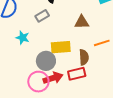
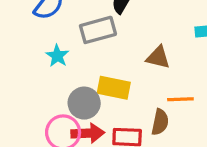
gray rectangle: (42, 16) -> (98, 30), size x1.5
brown semicircle: (84, 57) -> (160, 122), moved

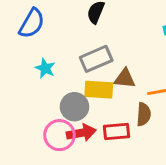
gray rectangle: (98, 30) -> (96, 59), moved
brown triangle: (158, 57) -> (125, 78), moved

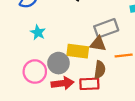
gray rectangle: (96, 59) -> (106, 28), moved
brown semicircle: (144, 114) -> (100, 70), moved
pink circle: (59, 135) -> (35, 72), moved

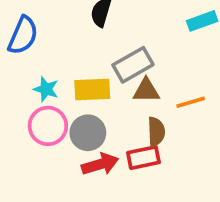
gray rectangle: (106, 28) -> (133, 65), moved
yellow rectangle: (78, 51) -> (92, 90), moved
pink circle: (35, 72) -> (48, 126), moved

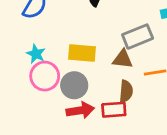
gray rectangle: (133, 65) -> (138, 37), moved
cyan star: (46, 89) -> (36, 54), moved

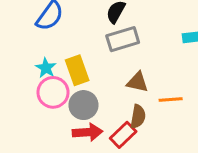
gray rectangle: (138, 37) -> (123, 39), moved
yellow rectangle: (82, 53) -> (77, 70), moved, turned 60
red rectangle: (114, 110) -> (123, 135), turned -45

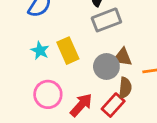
pink circle: (53, 92) -> (48, 94), moved
gray circle: (83, 105) -> (106, 66), moved
red arrow: (87, 132) -> (81, 105), turned -40

